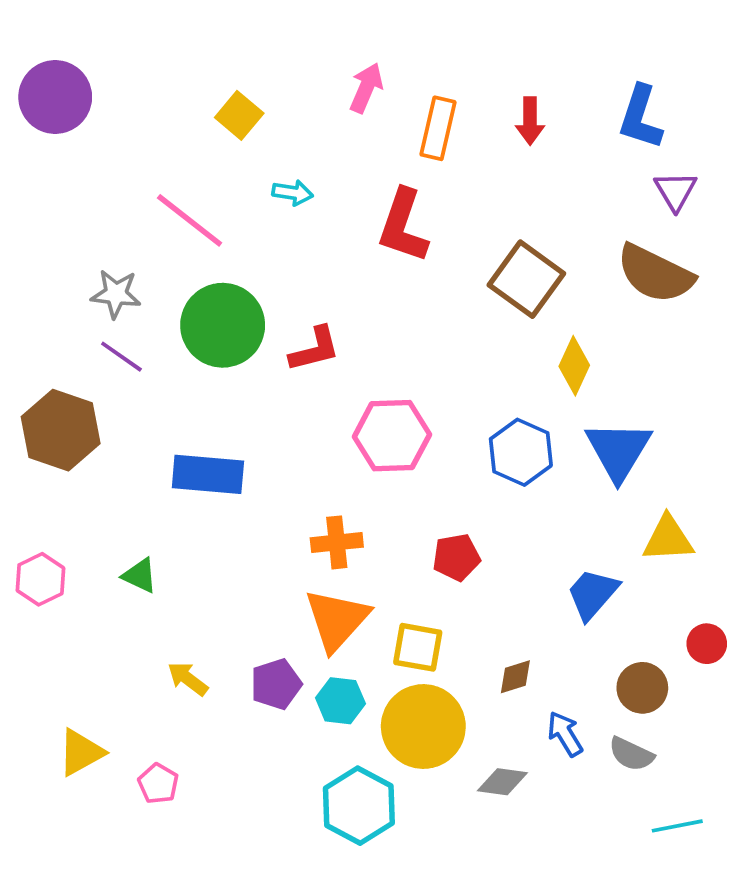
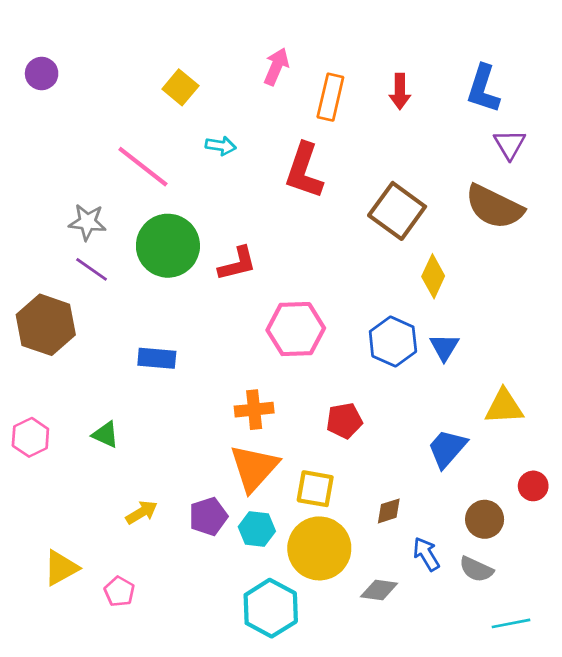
purple circle: (55, 97) -> (42, 73), size x0.6
blue triangle: (618, 450) -> (444, 347), moved, size x0.6
blue rectangle: (208, 474) -> (157, 358), size x0.7
yellow arrow: (188, 679) -> (142, 512), turned 112

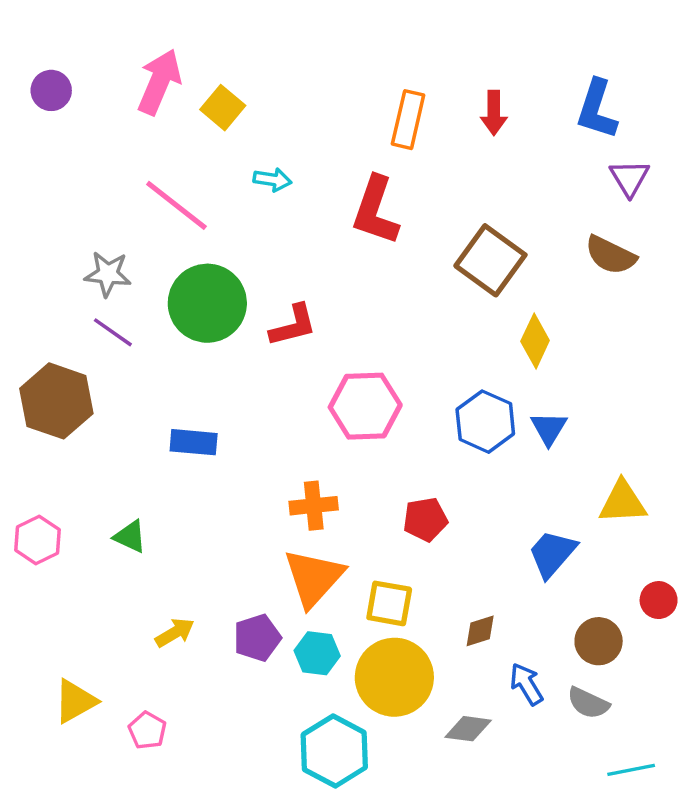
pink arrow: (276, 67) -> (159, 82), moved, size x1.4
brown semicircle: (494, 207) -> (611, 255), size x0.7

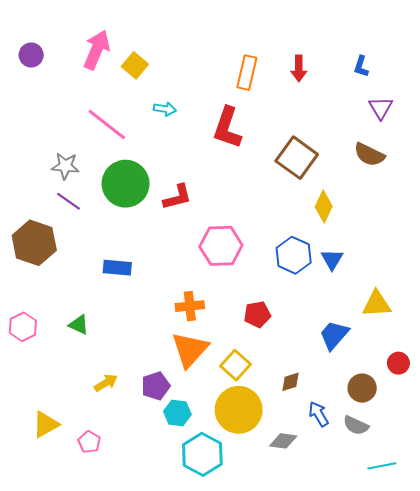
blue L-shape: (597, 109) -> (361, 66), size x0.6
yellow square: (389, 603) -> (236, 365), turned 32
cyan hexagon: (317, 653) -> (177, 413), moved

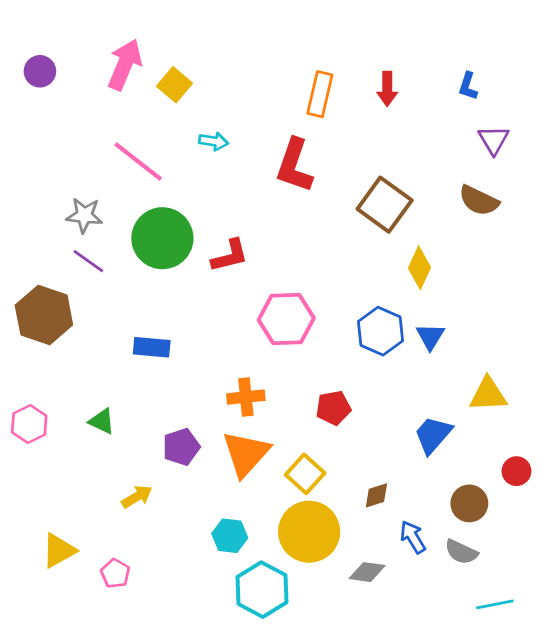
purple pentagon: (156, 386) -> (181, 447), moved

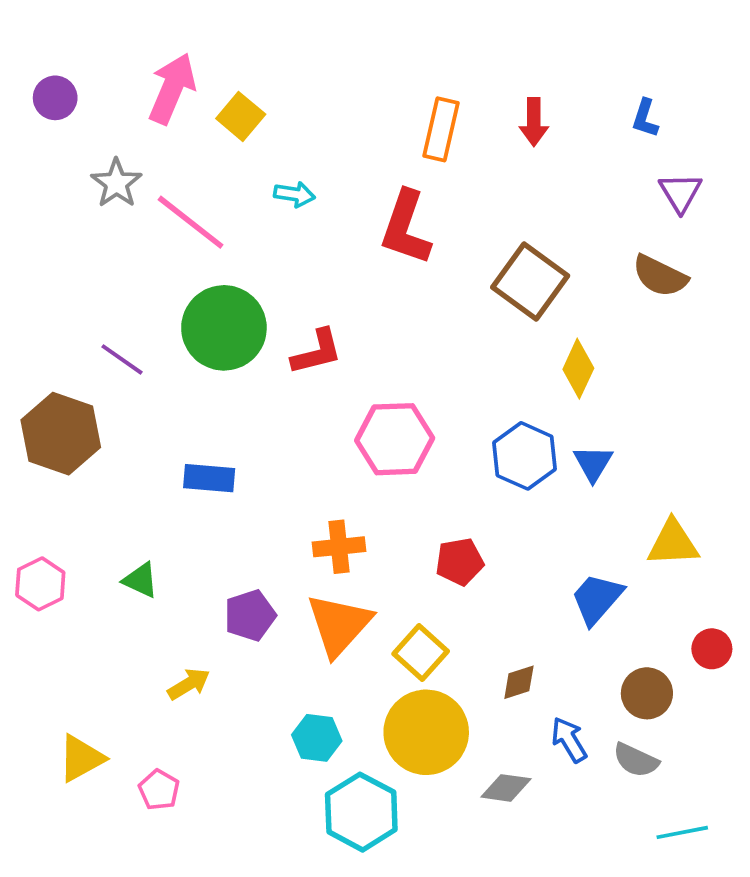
gray star: (84, 215) -> (116, 183), moved, turned 30

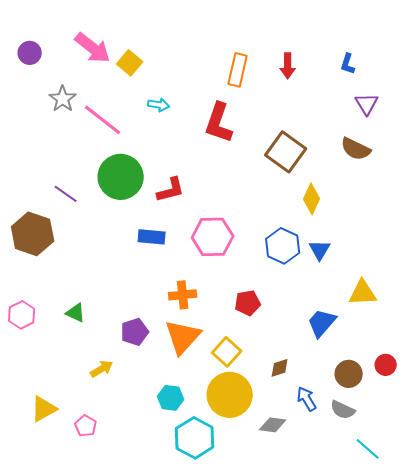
pink arrow: (172, 89) -> (93, 48), turned 105
blue rectangle: (209, 478) -> (152, 237), moved
red circle: (712, 649) -> (386, 365), moved
cyan line: (682, 832) -> (368, 449), turned 52

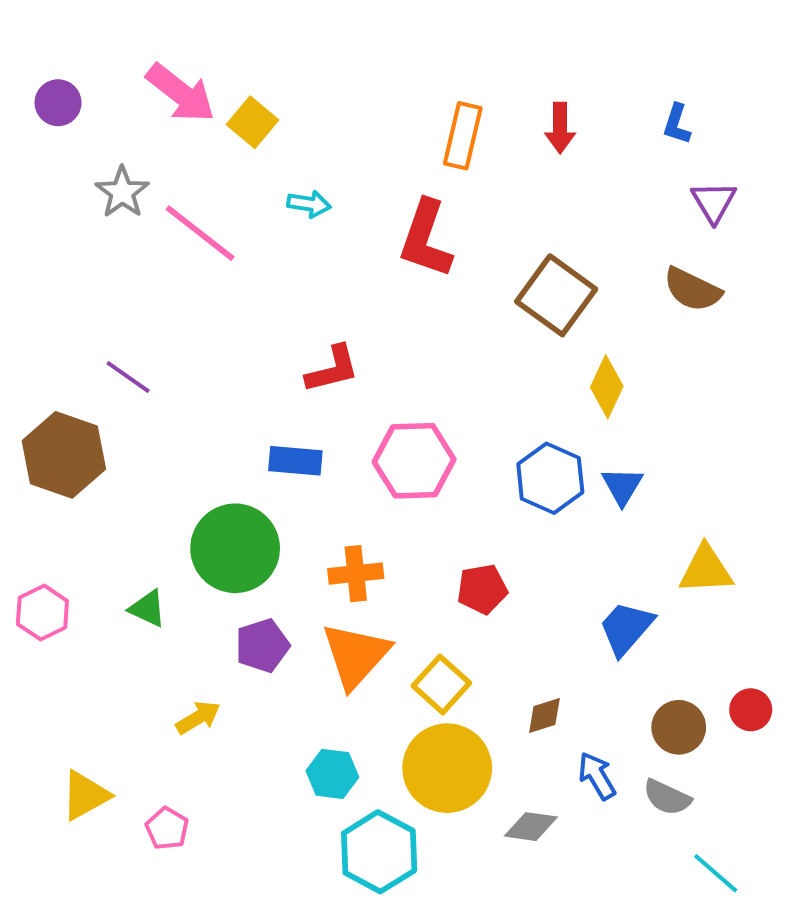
green circle: (121, 177) -> (235, 548), moved

